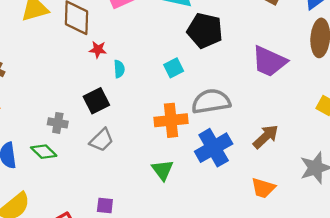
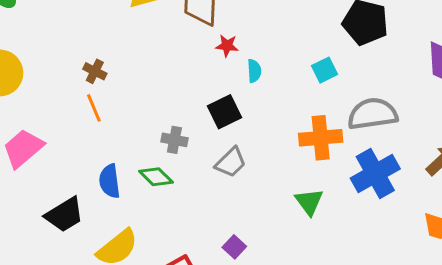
purple square: (105, 205) -> (234, 247), turned 36

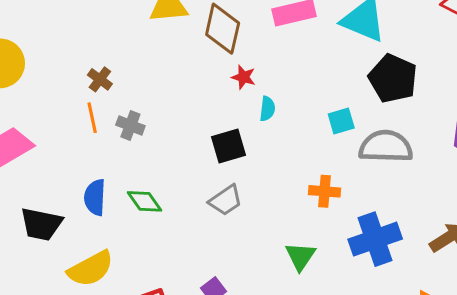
gray semicircle: (372, 114) -> (386, 146), moved
orange cross: (321, 138) -> (324, 191), size x0.7
gray cross: (174, 140) -> (130, 125), moved
black trapezoid: (64, 215) -> (41, 224), turned 33

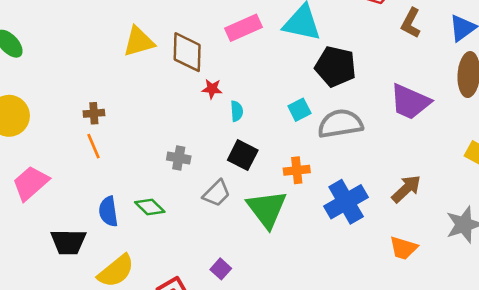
brown cross: (100, 79) -> (94, 113), turned -30
gray cross: (130, 125) -> (179, 158), moved
black square: (228, 146) -> (243, 155), moved, turned -36
green triangle: (300, 256) -> (267, 209), moved, size x1.6

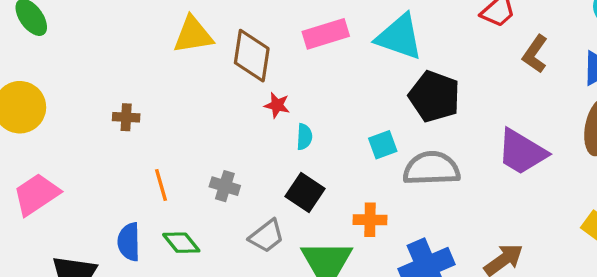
orange line: (93, 146) -> (161, 185), moved

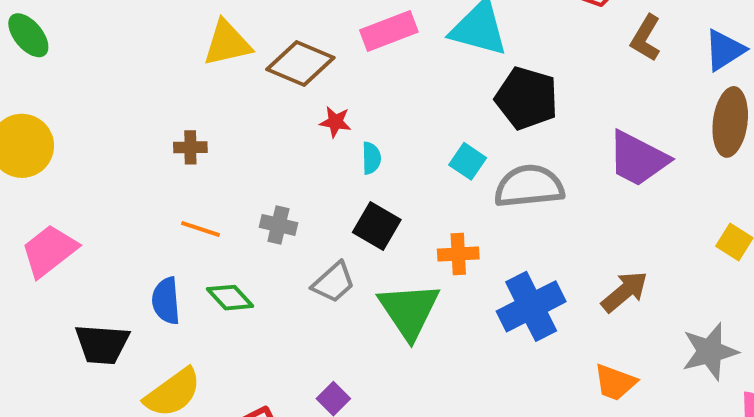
brown diamond: (252, 56) -> (300, 64), turned -72
brown cross: (126, 117) -> (190, 147), moved
cyan square: (383, 145) -> (468, 161), turned -32
orange line: (161, 185) -> (200, 229), turned -52

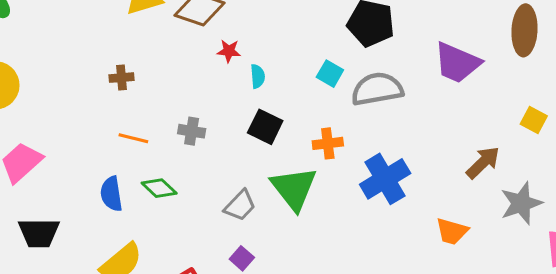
gray trapezoid: (333, 282) -> (240, 206), moved
brown arrow: (625, 292) -> (483, 163), moved
black trapezoid: (102, 344) -> (39, 233), moved

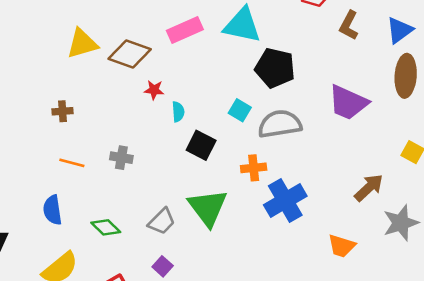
black square: (265, 127) -> (201, 145), moved
orange cross: (328, 143) -> (254, 168), moved
green diamond: (159, 188) -> (106, 227), moved

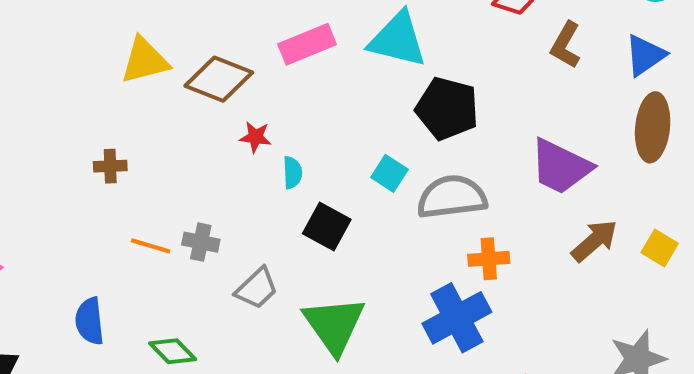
orange line: (72, 163) -> (151, 246), moved
orange cross: (254, 168) -> (489, 259), moved
brown arrow: (369, 188) -> (594, 241), moved
gray trapezoid: (162, 221) -> (257, 288), moved

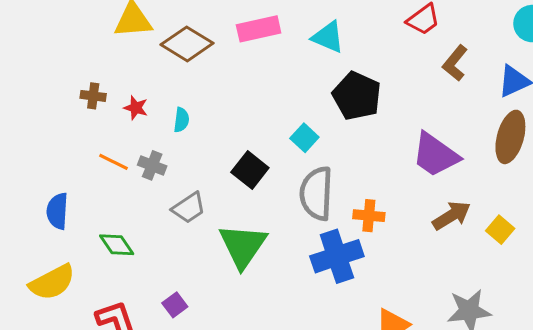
cyan triangle: (398, 39) -> (328, 37), size x0.7
red star: (255, 137) -> (136, 108), moved
cyan semicircle: (292, 173) -> (181, 120), moved
gray semicircle: (452, 197) -> (316, 193), moved, turned -90

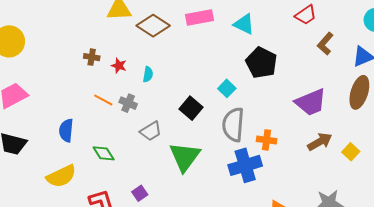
purple trapezoid: (435, 155) -> (311, 102), turned -60

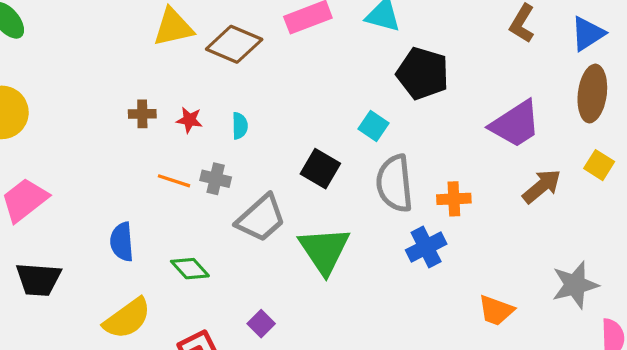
gray trapezoid: (151, 131) -> (261, 218), size x1.4
yellow square: (351, 152) -> (599, 165), moved
blue cross: (245, 165) -> (426, 247), size x0.7

